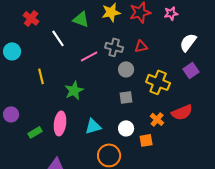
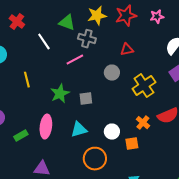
gray cross: (114, 47) -> (87, 39), moved
yellow cross: (158, 82) -> (144, 86), turned 35
gray square: (126, 97) -> (86, 99), moved

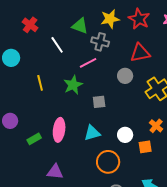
red star: (126, 16) -> (139, 19), turned -30
red triangle: (127, 50) -> (140, 53), size x1.5
green star: (60, 94) -> (73, 85), moved

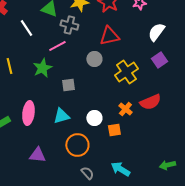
purple triangle: (55, 172) -> (37, 155), moved

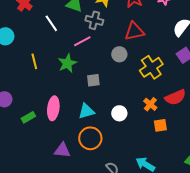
orange square: (114, 130) -> (160, 125), moved
orange circle: (77, 145) -> (90, 138), moved

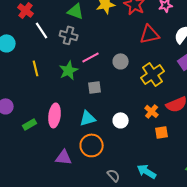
gray cross: (94, 20) -> (69, 35), moved
white line: (51, 23) -> (42, 30), moved
red triangle: (134, 31) -> (150, 34), moved
pink line: (82, 41) -> (91, 57), moved

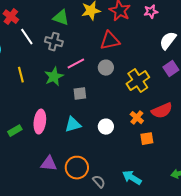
red triangle: (150, 34) -> (110, 41), moved
orange circle: (92, 145) -> (77, 168), moved

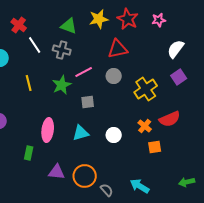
green rectangle: (15, 131) -> (29, 153), moved, turned -48

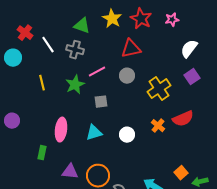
yellow star: (99, 19) -> (112, 19), turned -30
red cross: (19, 25) -> (25, 33), moved
orange square: (155, 147) -> (181, 173), moved, turned -32

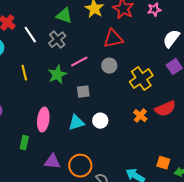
gray cross: (75, 50) -> (57, 40), turned 36
white circle: (127, 135) -> (100, 121), moved
orange square: (181, 173) -> (163, 163), turned -32

